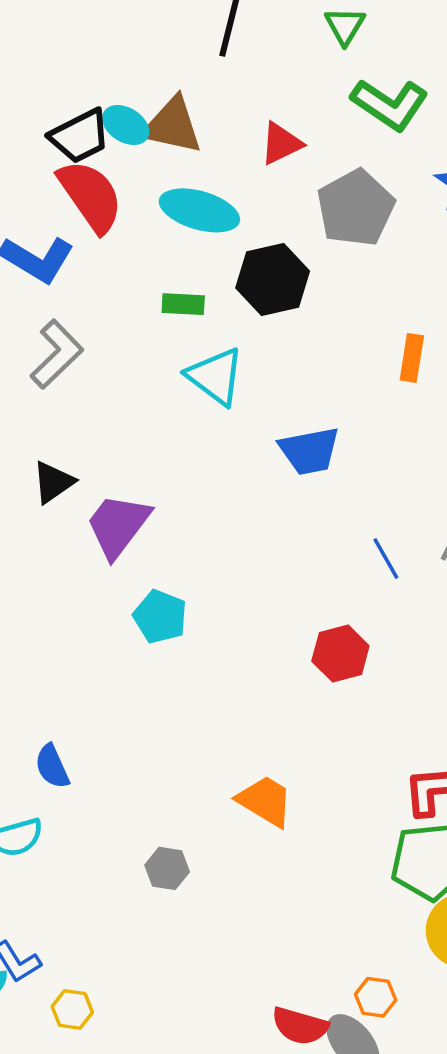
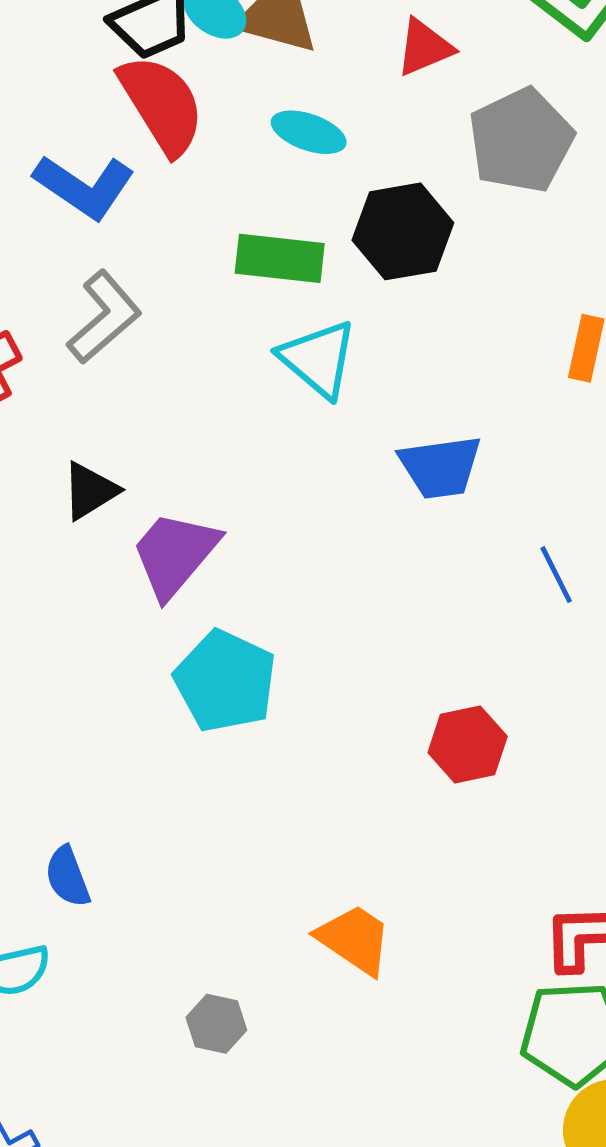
cyan ellipse: (199, 210) -> (309, 132), size x0.7
green rectangle: (183, 304) -> (280, 258), size x1.5
blue line: (386, 559) -> (556, 575), moved
cyan pentagon: (160, 617) -> (225, 681), size x1.4

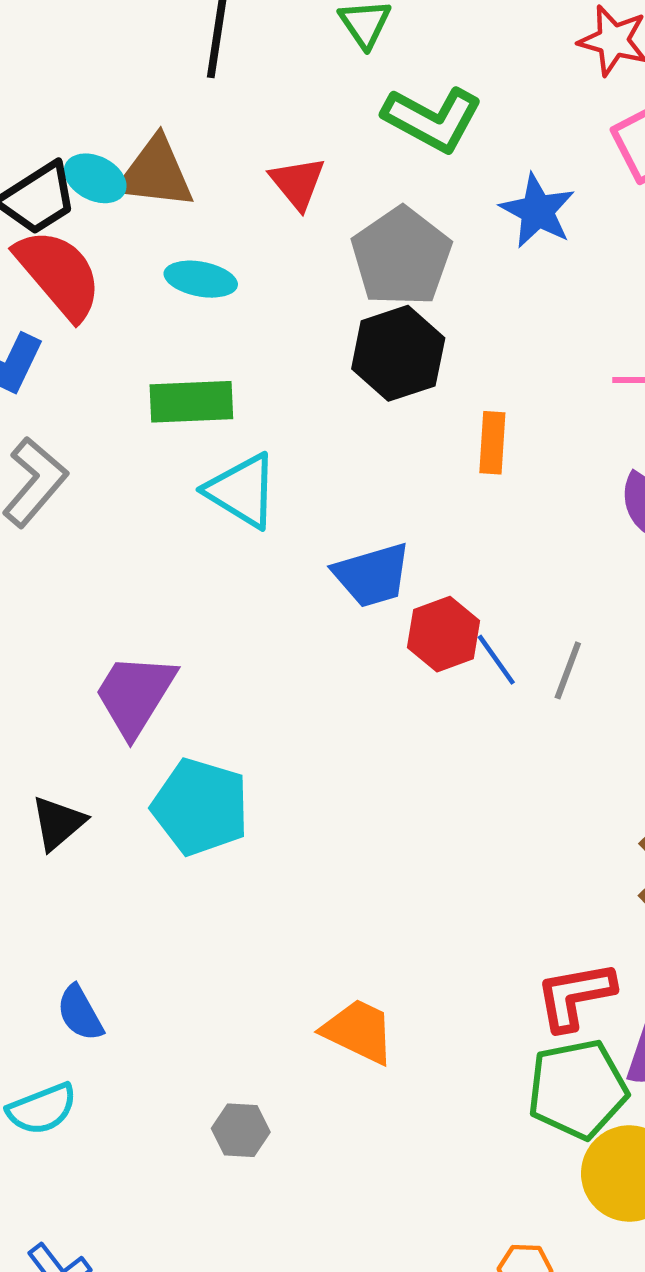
red triangle: (424, 47) -> (298, 183), turned -38
black hexagon: (403, 231) -> (398, 353), moved
black triangle: (90, 491) -> (58, 823), moved
red hexagon: (468, 745) -> (443, 634), moved

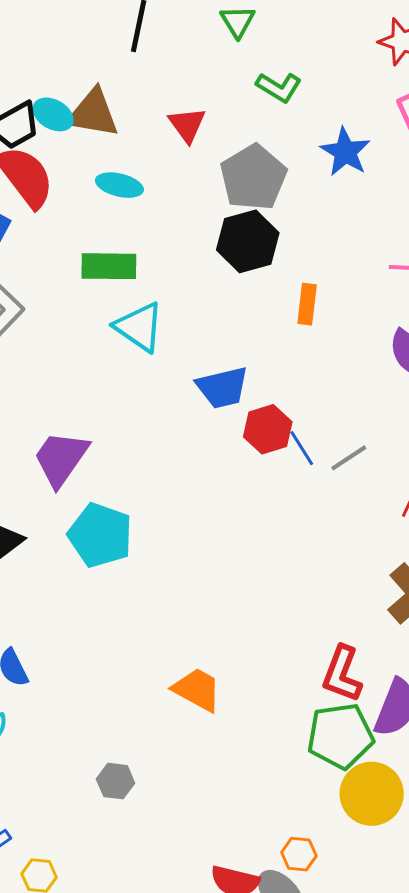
green L-shape: (432, 119) -> (279, 87), size x0.7
gray line: (568, 670) -> (349, 458), turned 33
red L-shape: (575, 996) -> (342, 674), turned -62
gray hexagon: (241, 1130) -> (116, 781), moved

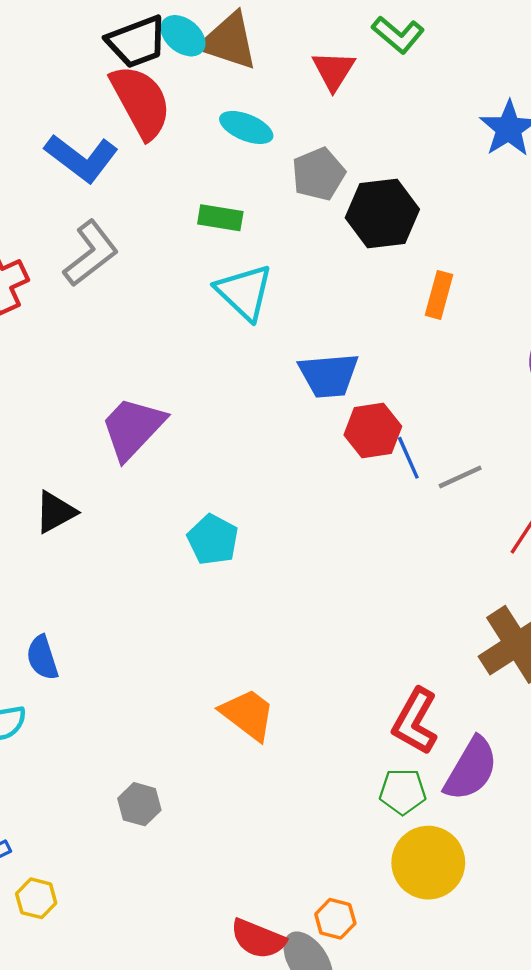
green L-shape: (279, 87) -> (398, 35), moved
gray pentagon: (253, 177) -> (318, 174), moved, size x0.7
green rectangle: (109, 266) -> (220, 218), size x0.7
cyan pentagon: (100, 535) -> (213, 540), moved, size x0.7
green pentagon: (340, 736) -> (403, 792), size x0.6

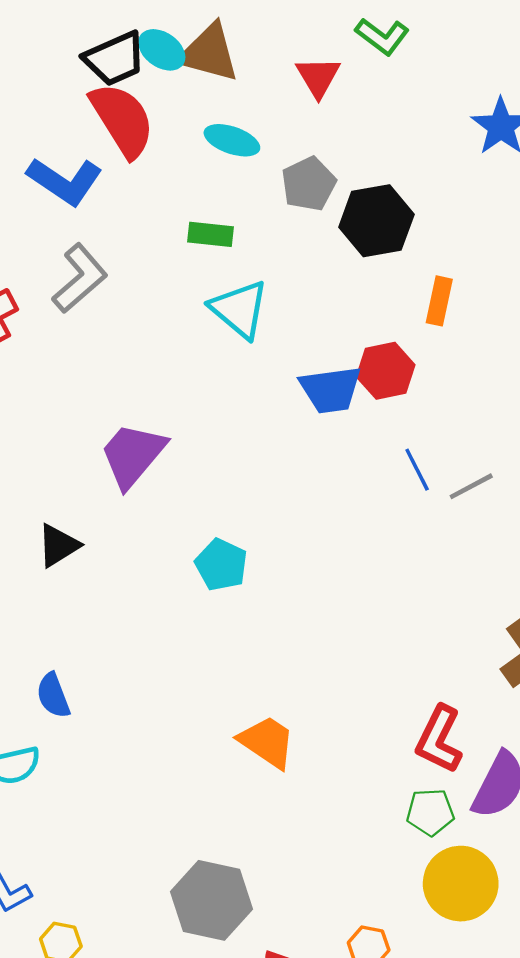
red hexagon: (373, 431) -> (386, 371), moved
gray hexagon: (139, 804) -> (211, 900), moved, size x1.8

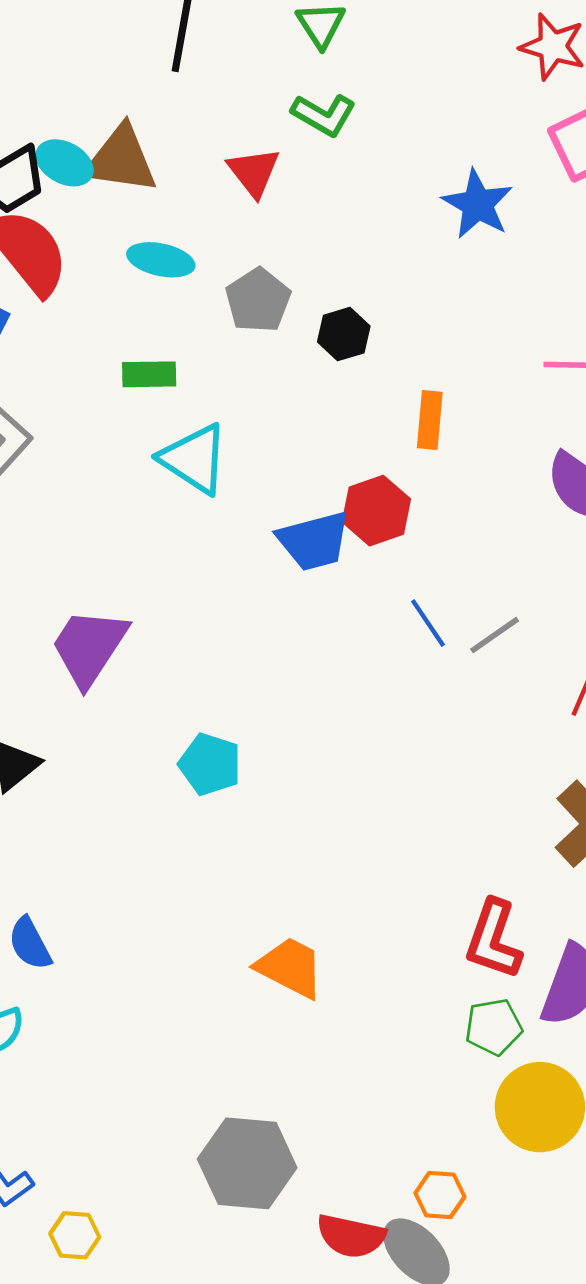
black hexagon: (376, 221) -> (344, 334), size x0.6

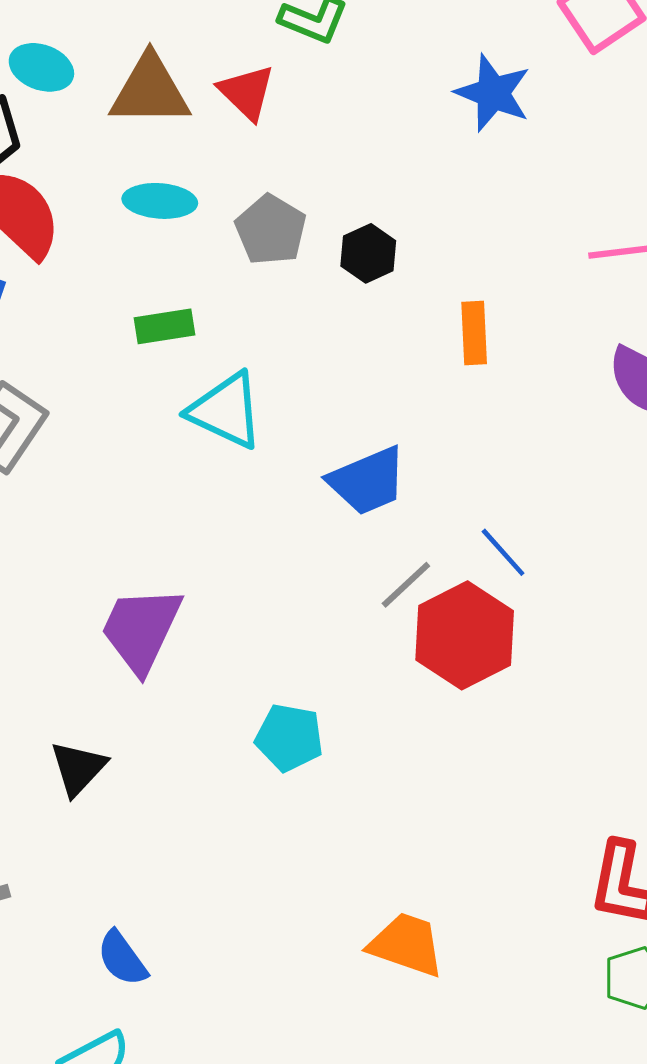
brown triangle: (121, 160) -> (150, 91), moved
cyan ellipse: (65, 163) -> (41, 67), moved
red hexagon: (376, 511) -> (465, 635), moved, size x1.4
gray line: (495, 635) -> (406, 585), moved

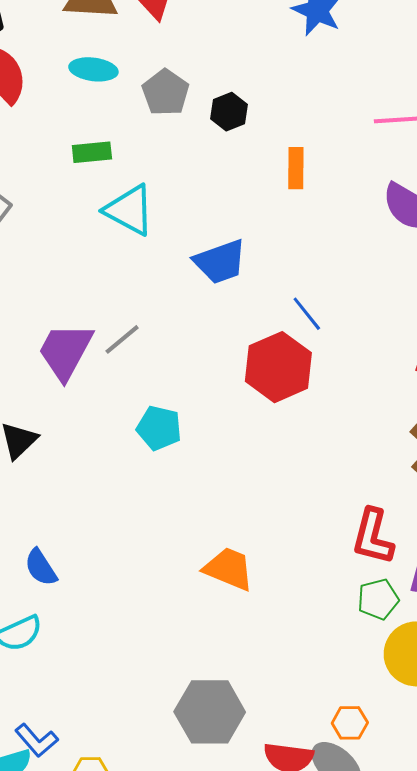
gray line: (406, 585) -> (122, 339), moved

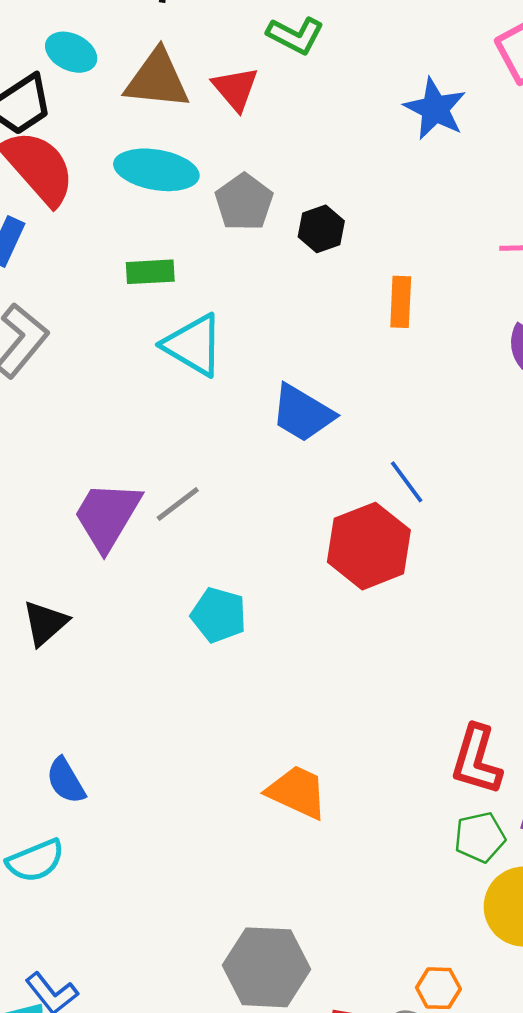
cyan ellipse: (93, 69) -> (156, 170), size x1.4
blue trapezoid: (220, 262) -> (303, 413), turned 48

